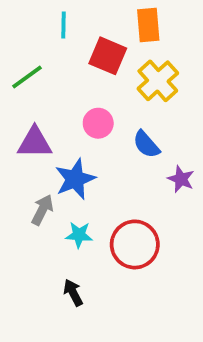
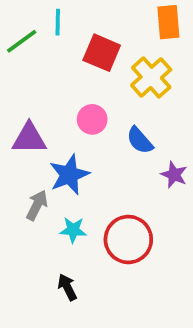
orange rectangle: (148, 25) -> (168, 22), moved
green line: (27, 77) -> (22, 41), moved

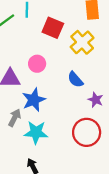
pink circle: (92, 119) -> (37, 64), moved
cyan star: (73, 230) -> (36, 132), size x1.5
red circle: (128, 239) -> (87, 132), moved

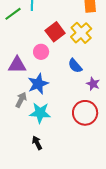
red square: (53, 28) -> (55, 32), moved, turned 30

